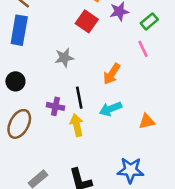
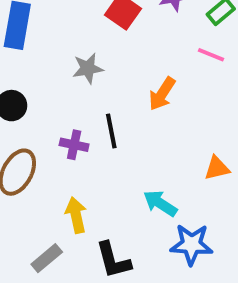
pink line: (143, 49) -> (211, 55), turned -42
cyan arrow: (110, 109) -> (160, 203), moved, turned 55
yellow arrow: (77, 125) -> (76, 215), moved

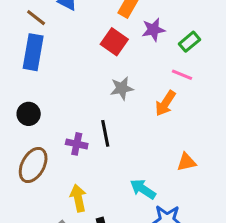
gray star: (88, 68) -> (122, 88), moved
orange arrow: (162, 94) -> (165, 103), moved

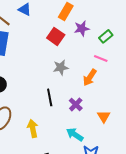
purple cross: (77, 144) -> (76, 104), moved, turned 32
orange triangle: (186, 162) -> (104, 116), turned -48
yellow arrow: (78, 198) -> (33, 128), moved

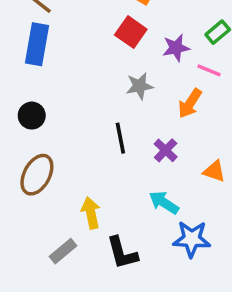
purple star: (82, 28) -> (176, 48), moved
orange triangle: (104, 116) -> (214, 171), turned -40
yellow arrow: (33, 128) -> (91, 213), moved

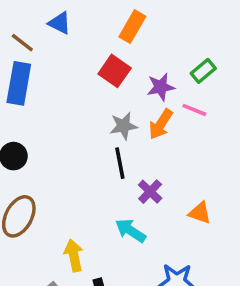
orange arrow: (190, 103) -> (161, 124), moved
black line: (120, 138) -> (120, 163), moved
cyan arrow: (164, 202) -> (131, 231), moved

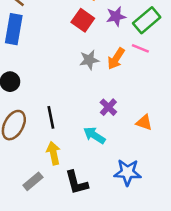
green rectangle: (203, 71) -> (147, 20), size x1.5
purple star: (161, 87) -> (116, 16), moved
black line: (120, 163) -> (51, 117), moved

